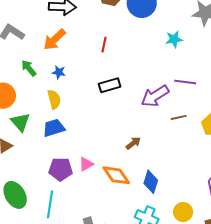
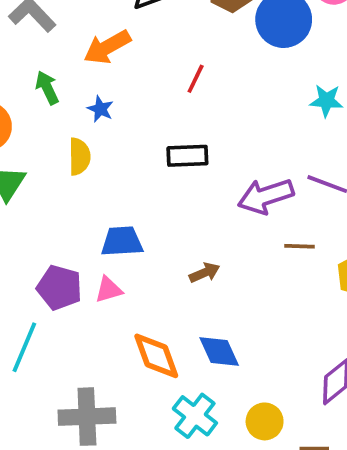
blue trapezoid: (54, 128) -> (122, 241), moved
orange diamond: (116, 175) -> (156, 356), moved
blue diamond: (151, 182) -> (219, 351), turned -55

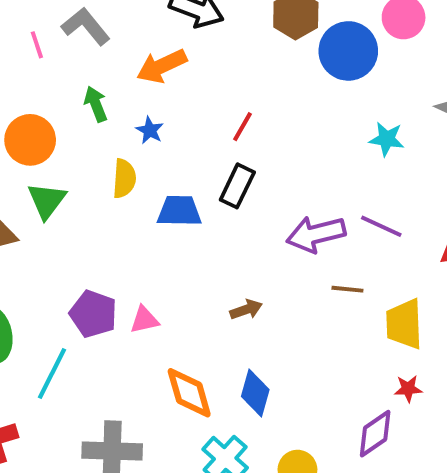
red line: (196, 79) -> (242, 127), moved
black rectangle: (187, 156) -> (237, 186), turned -66
blue trapezoid: (122, 241) -> (179, 211), moved
blue diamond: (219, 351) -> (255, 393), turned 36

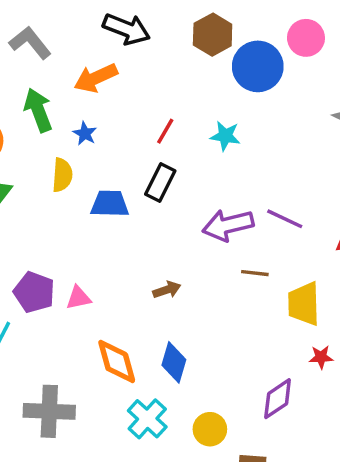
green arrow: (96, 104) -> (38, 110), size x1.4
cyan star: (387, 139) -> (225, 136), moved
red star: (408, 389) -> (321, 357), moved

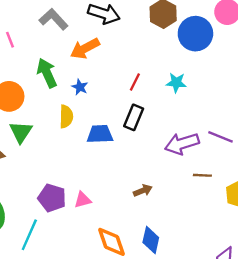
gray L-shape: (30, 43) -> (54, 19), moved

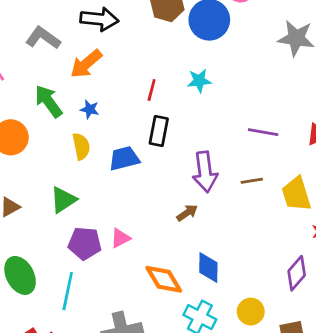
green triangle: (21, 132) -> (63, 200), moved, turned 35
purple arrow: (182, 144) -> (205, 172), moved, turned -68

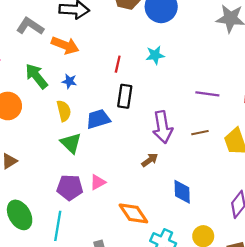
orange arrow: (86, 64) -> (65, 45), turned -116
green triangle: (63, 200) -> (71, 143), moved, turned -40
blue diamond: (208, 267) -> (182, 192), moved

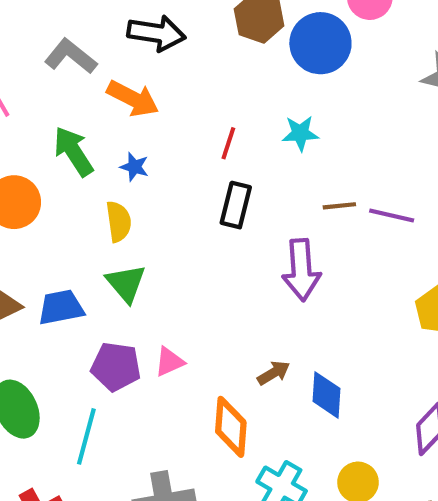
blue trapezoid: (98, 119) -> (61, 307), moved
brown line: (200, 133) -> (339, 206), moved
brown arrow: (150, 160) -> (274, 373), moved
orange diamond: (133, 213) -> (231, 427), turned 32

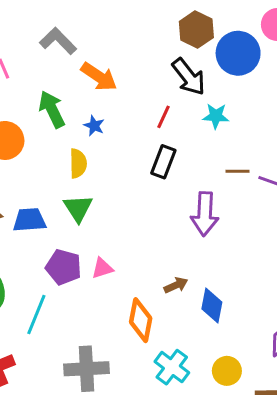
black arrow: (156, 33) -> (189, 77), moved, turned 36

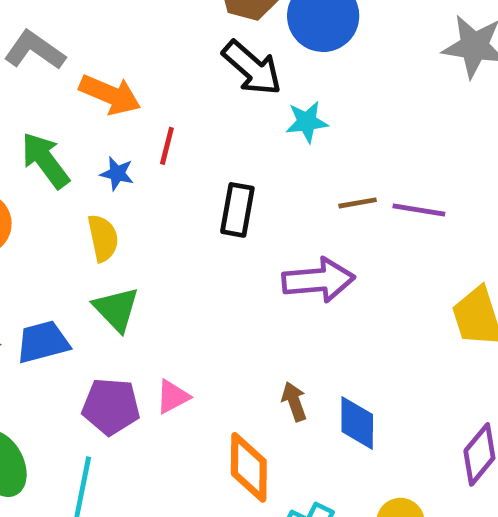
red line: (163, 117) -> (167, 146), moved
purple arrow: (205, 214) -> (318, 280), turned -87
brown arrow: (176, 285) -> (294, 402), turned -75

